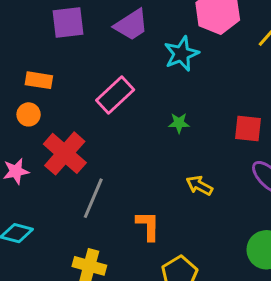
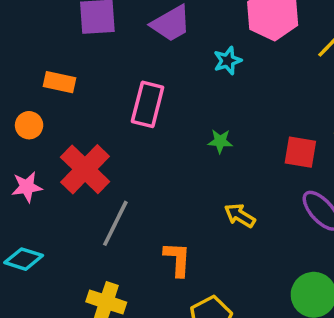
cyan star: (181, 54) -> (228, 61), size x0.7
pink rectangle: (115, 95) -> (148, 104), turned -36
orange circle: (29, 114) -> (29, 125), moved

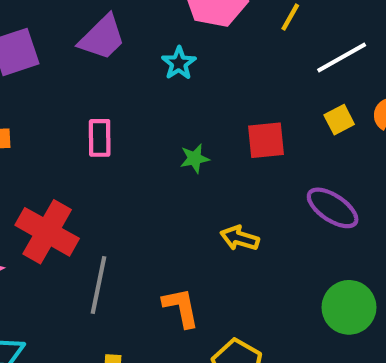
pink rectangle: (148, 104) -> (100, 138), size x0.7
red square: (300, 152) -> (266, 140), moved

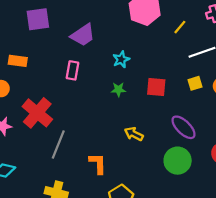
purple trapezoid: (102, 38) -> (83, 35), moved
cyan star: (179, 63) -> (121, 59), moved
green circle: (349, 307) -> (178, 161), moved

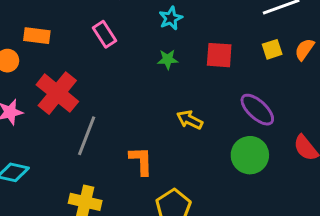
orange rectangle: (18, 61) -> (37, 36), moved
pink rectangle: (72, 70) -> (104, 34), turned -42

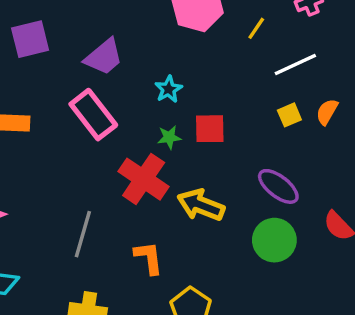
pink rectangle: (104, 34) -> (93, 115), size x1.6
red square: (219, 55) -> (210, 129), moved
red cross: (57, 93) -> (144, 179), moved
yellow arrow: (190, 120) -> (201, 205), size x1.5

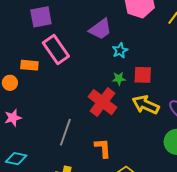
purple trapezoid: (104, 57) -> (100, 29), moved
pink rectangle: (93, 115) -> (56, 49), moved
yellow arrow: (201, 205) -> (146, 105), moved

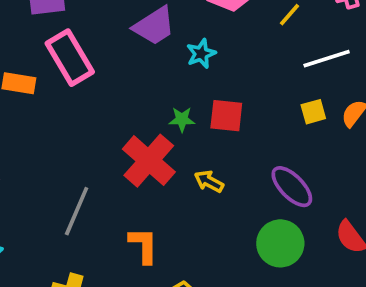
cyan star: (120, 51) -> (201, 54), moved
yellow arrow: (146, 105) -> (209, 181), moved, size x0.6

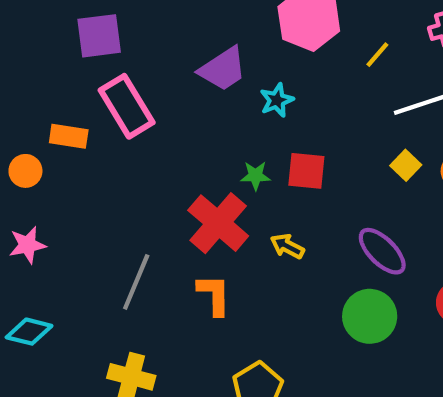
yellow square: (313, 112) -> (406, 165), turned -30
orange L-shape: (144, 245) -> (214, 295), moved

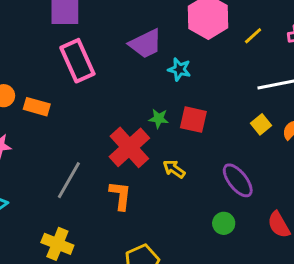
yellow line: (377, 55) -> (253, 36), moved
cyan star: (277, 100) -> (179, 69), turned 30
orange rectangle: (69, 136) -> (37, 107), moved
green circle: (370, 316) -> (224, 223), size x0.6

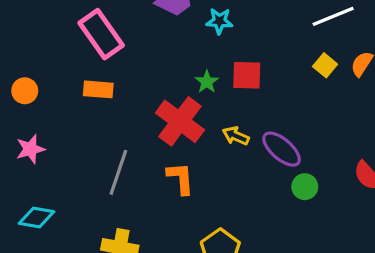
orange rectangle: (37, 107) -> (98, 89), moved
green star: (159, 119) -> (207, 82), turned -30
purple ellipse: (238, 180) -> (282, 149), moved

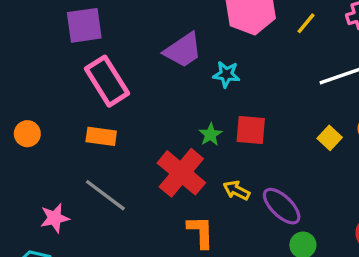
yellow square: (325, 65) -> (330, 138), moved
pink star: (30, 149) -> (55, 218), moved
gray line: (118, 172) -> (105, 195), moved, turned -75
orange L-shape: (181, 178) -> (201, 232), moved

